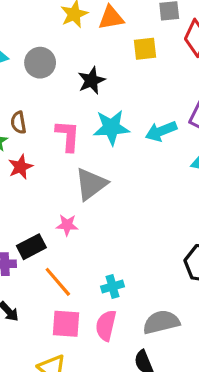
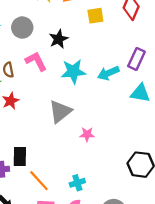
pink L-shape: (68, 136) -> (36, 61), moved, turned -30
pink star: (67, 225) -> (87, 134), moved
black rectangle: (31, 247) -> (20, 156), turned -60

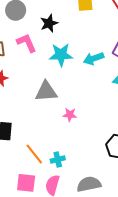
gray triangle: (60, 111) -> (46, 91), turned 30
orange line: (39, 181) -> (34, 154), moved

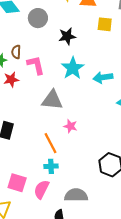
pink L-shape: (27, 43) -> (36, 65), moved
cyan star: (61, 55) -> (73, 68), turned 30
orange line: (34, 154) -> (51, 143), moved

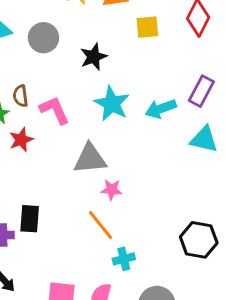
pink star: (70, 126) -> (111, 190), moved
cyan cross: (51, 166) -> (124, 259), moved

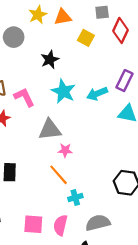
yellow square: (147, 27) -> (86, 38), turned 35
gray circle: (43, 38) -> (14, 37), moved

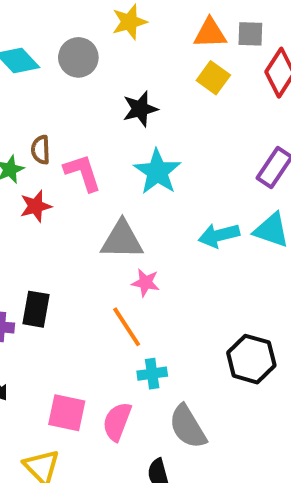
orange triangle: (63, 17) -> (210, 33), moved
cyan arrow: (97, 94) -> (219, 235), moved
gray semicircle: (98, 223) -> (188, 427), turned -115

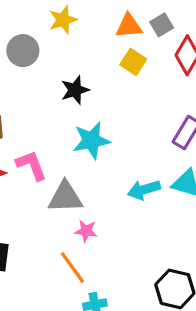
gray square: (250, 34) -> (162, 25), turned -30
cyan star: (157, 172) -> (91, 140), turned 30
pink L-shape: (83, 173) -> (31, 165), moved

